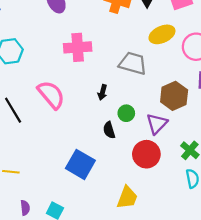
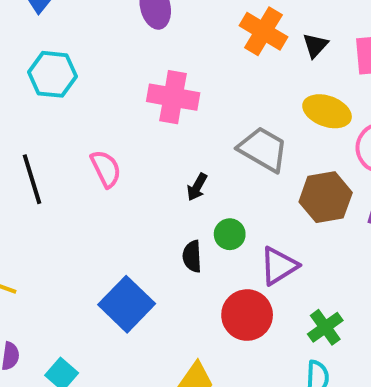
yellow ellipse: (162, 34) -> (327, 111), turned 30
pink semicircle: (51, 95) -> (106, 169), size x0.7
brown hexagon: (174, 96) -> (326, 197), moved

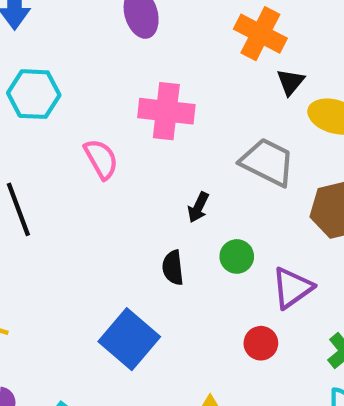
black triangle: (315, 45) -> (290, 82), moved
pink semicircle: (106, 169) -> (101, 159), moved
black semicircle: (192, 256) -> (173, 268), moved
red circle: (247, 315) -> (261, 343), size x0.6

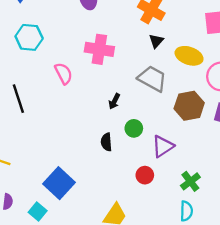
black triangle: (290, 82) -> (156, 41), moved
black semicircle: (173, 268) -> (106, 142), moved
blue square: (129, 339) -> (59, 183), moved

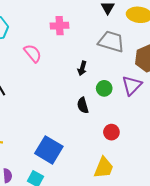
pink cross: (99, 49) -> (60, 26), size x0.7
purple triangle: (163, 146) -> (132, 85), moved
red circle: (145, 175) -> (111, 132), moved

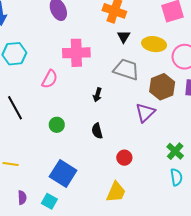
pink cross: (60, 26) -> (76, 53), size x1.5
pink semicircle: (33, 53) -> (50, 79), turned 66
green circle: (104, 88) -> (57, 125), moved

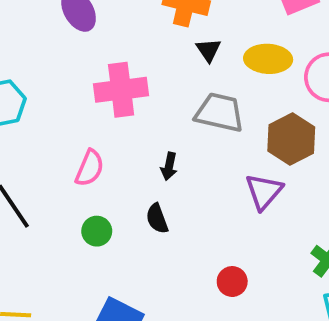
pink semicircle: (50, 79) -> (90, 168), moved
black semicircle: (97, 131) -> (157, 219), moved

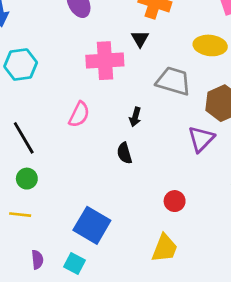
black triangle: (209, 50) -> (140, 39), moved
green circle: (97, 231) -> (27, 179), moved

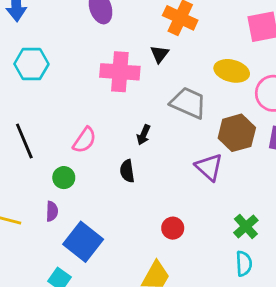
pink semicircle: (79, 114) -> (85, 140), moved
purple triangle: (201, 139) -> (209, 167), turned -40
green circle: (27, 179) -> (64, 178), moved
purple semicircle: (37, 260) -> (52, 211), moved

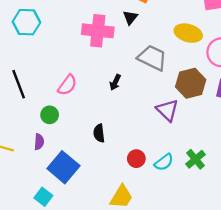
black semicircle: (127, 171) -> (99, 133), moved
cyan semicircle: (244, 264) -> (164, 162), moved, turned 54

